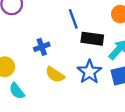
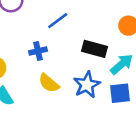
blue line: (73, 19) -> (58, 21), moved, turned 66

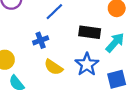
blue square: (120, 93) -> (117, 79), moved

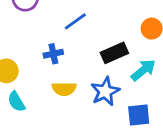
black rectangle: (90, 32) -> (114, 53), turned -40
yellow semicircle: (54, 67) -> (64, 89), turned -42

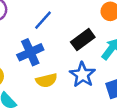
blue cross: (53, 54) -> (30, 52), size x1.5

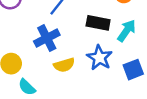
black rectangle: (83, 40) -> (98, 23), turned 50

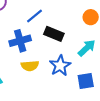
black rectangle: (98, 23) -> (54, 34), moved

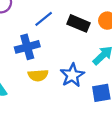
black rectangle: (54, 34) -> (78, 23), moved

